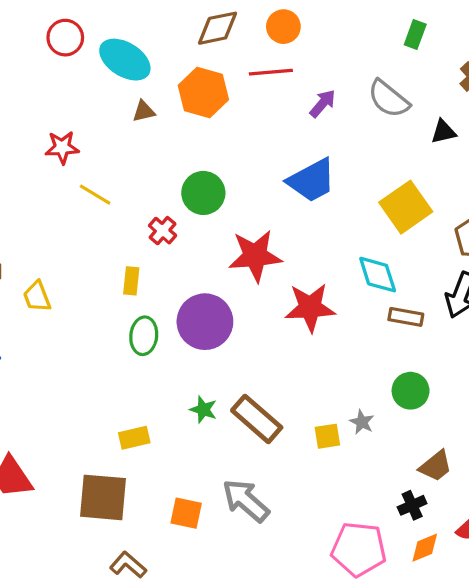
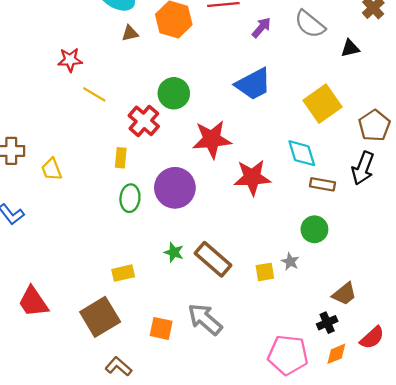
red cross: (163, 231) -> (144, 121), size x1.5
green circle: (411, 391) -> (314, 229), moved
brown square: (103, 497) -> (100, 317), turned -36

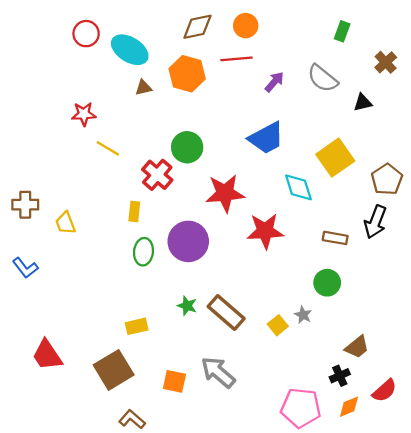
cyan diamond: (302, 153) -> (298, 187), moved
yellow square: (265, 272) -> (278, 325), turned -30

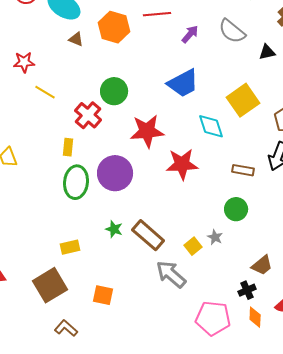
brown triangle: (143, 88) -> (76, 39), turned 35
green ellipse: (143, 252) -> (76, 182), size x1.4
gray arrow: (218, 372) -> (171, 274), moved
orange diamond: (349, 407) -> (255, 317), turned -65

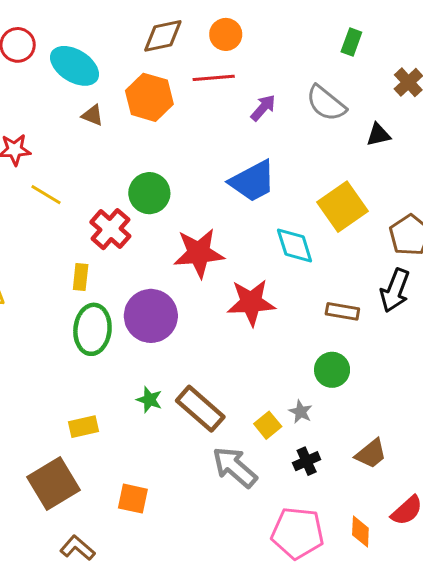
black cross: (247, 290) -> (307, 461), moved

